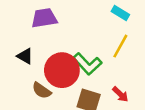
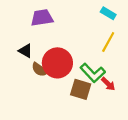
green L-shape: (87, 64) -> (93, 73), moved
brown semicircle: (42, 90) -> (40, 70), moved

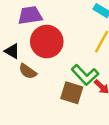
red circle: (57, 63) -> (47, 42), moved

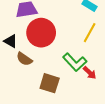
brown square: (72, 93) -> (50, 83), moved

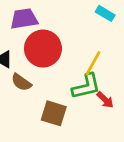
yellow line: (90, 33) -> (93, 63), moved
green L-shape: (75, 62) -> (86, 86), turned -60

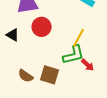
red circle: (43, 49) -> (42, 27), size x0.7
brown semicircle: (21, 82) -> (26, 76), moved

